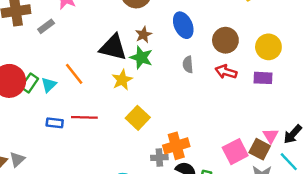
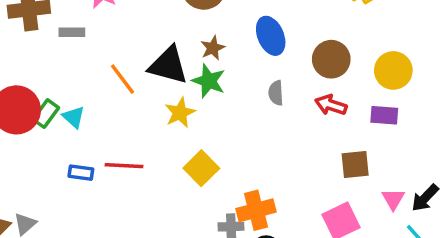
gray rectangle: (46, 26) -> (72, 32), turned 35
orange line: (74, 74) -> (122, 79), moved
cyan triangle: (49, 85) -> (74, 117), turned -35
brown square: (260, 149) -> (355, 164), moved, turned -35

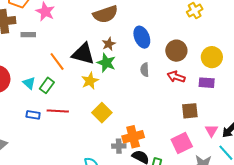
green rectangle: (46, 114) -> (47, 85), moved

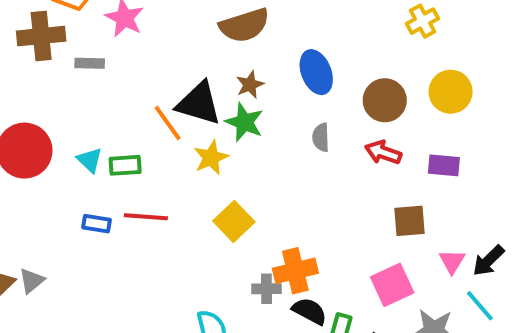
yellow circle: (212, 57) -> (451, 92), moved
orange line: (57, 62) -> (168, 123), moved
green rectangle: (47, 85) -> (125, 165), turned 49

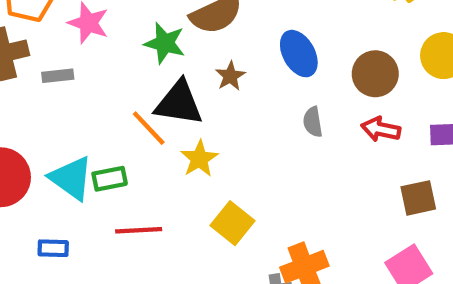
green star: (244, 122) -> (165, 43), moved
cyan triangle: (90, 160) -> (71, 178), size x1.6
blue rectangle: (96, 224) -> (53, 248), moved

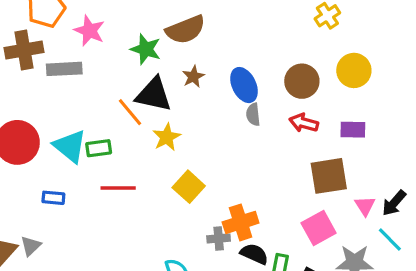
blue ellipse: (299, 54) -> (244, 85), moved
gray rectangle: (58, 76) -> (64, 69), size x1.5
brown square: (418, 198) -> (329, 176), size x1.4

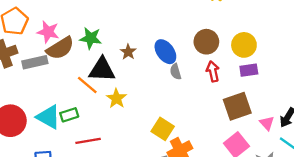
brown semicircle: (186, 30) -> (60, 48), moved
yellow circle: (354, 70) -> (244, 45), moved
red arrow: (304, 123) -> (213, 71), turned 72
yellow square: (189, 187) -> (163, 129), moved

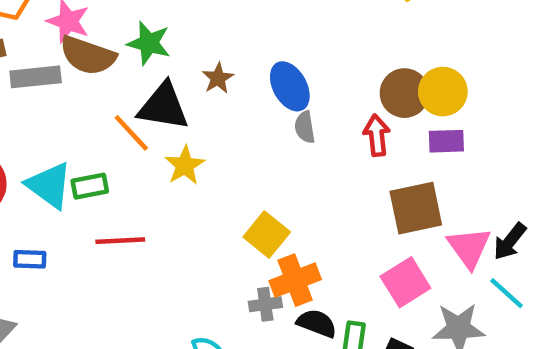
brown circle: (206, 42) -> (405, 93), moved
brown semicircle: (60, 48) -> (88, 55), turned 44
pink triangle: (267, 123) -> (469, 247), size x1.5

